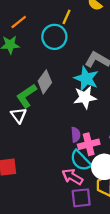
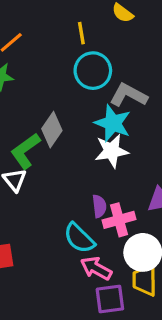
yellow line: (67, 17) -> (81, 33), turned -32
cyan circle: (54, 37) -> (93, 71), moved
cyan semicircle: (81, 161) -> (79, 238), moved

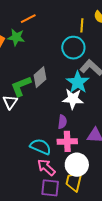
yellow line: (81, 33) -> (82, 25), moved
purple semicircle: (99, 206) -> (62, 122), moved
cyan semicircle: (79, 238) -> (41, 147), turned 145

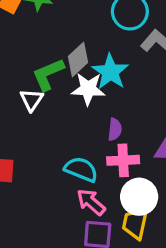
cyan star: (78, 82) -> (110, 72), moved
white star: (73, 99) -> (88, 89), moved

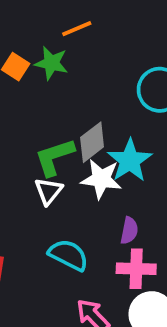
white triangle: (32, 100) -> (48, 191), moved
cyan semicircle: (81, 169) -> (68, 255), moved

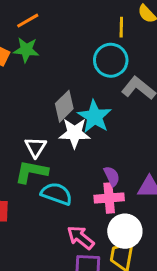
orange line: (77, 29) -> (28, 21), moved
green L-shape: (54, 157) -> (31, 172), moved, turned 36
purple semicircle: (129, 231) -> (112, 176), moved, turned -30

